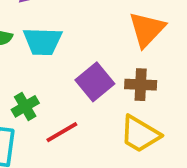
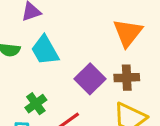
cyan trapezoid: (43, 41) -> (45, 50), turned 64

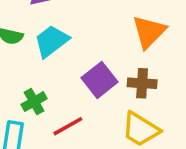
cyan trapezoid: (45, 50) -> (51, 41), turned 76

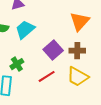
red line: (68, 126) -> (47, 76), moved

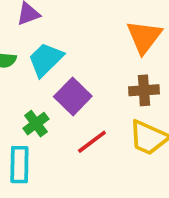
purple square: (53, 50) -> (73, 96), moved

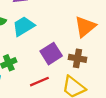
purple square: (73, 96) -> (51, 54), moved

